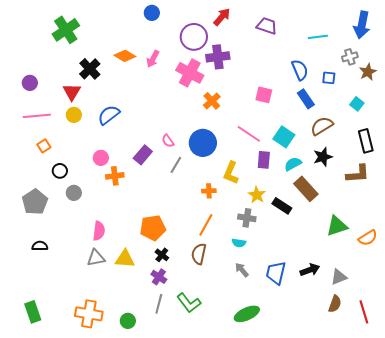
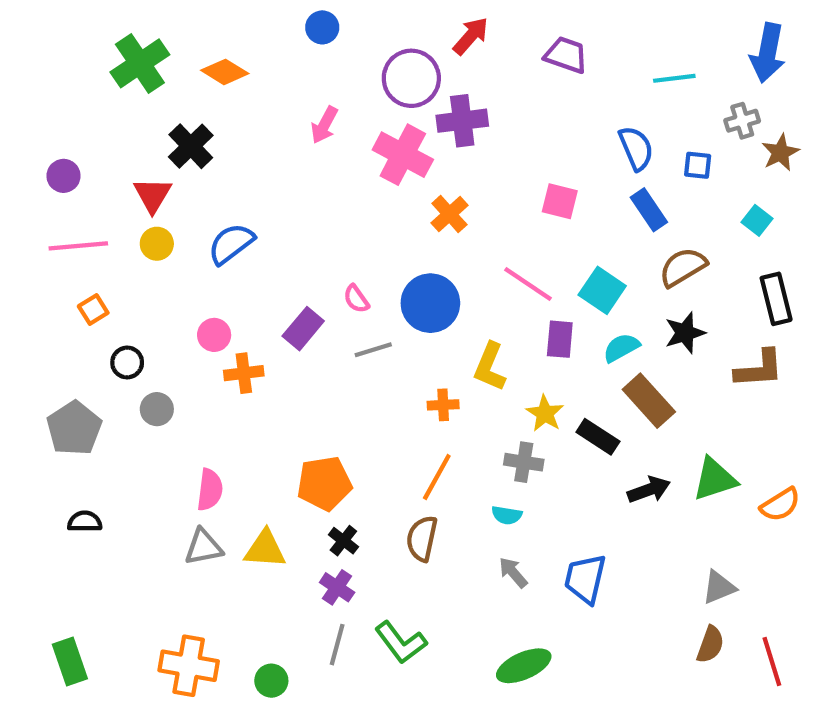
orange diamond: (125, 56) -> (225, 72), moved
gray line: (176, 165) -> (373, 350), turned 42
black arrow: (310, 270) -> (649, 490), moved

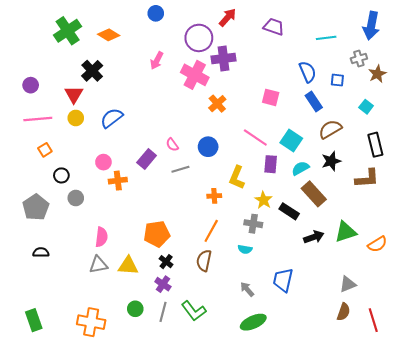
blue circle: (430, 303) -> (208, 147), size x0.7
gray arrow: (513, 572) -> (247, 289), moved
green circle: (271, 681) -> (135, 309), moved

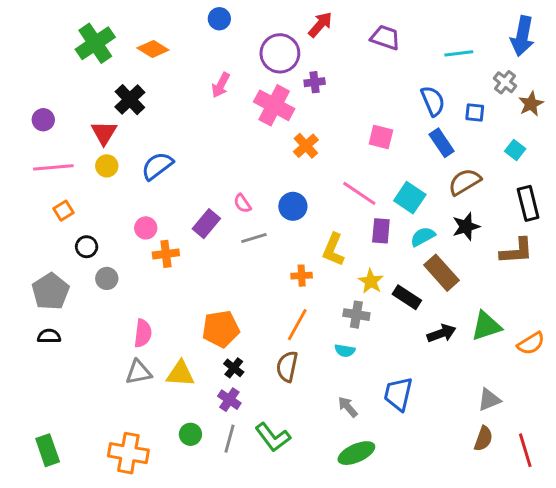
purple cross: (223, 58) -> (315, 82), size x0.6
gray cross: (359, 58) -> (505, 82), turned -35
black semicircle: (41, 252) -> (49, 336), moved

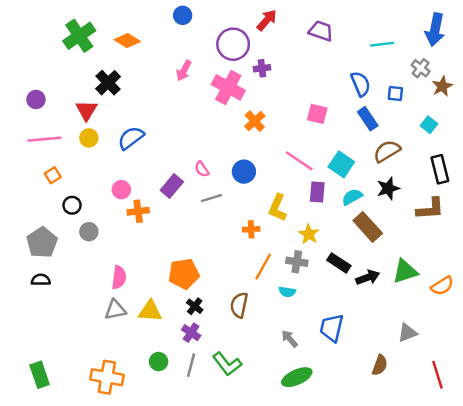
black rectangle: (407, 297) -> (339, 263), moved
orange line: (297, 325) -> (263, 267), moved
brown semicircle: (483, 439) -> (380, 365), moved

